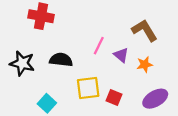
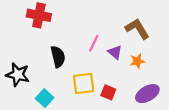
black semicircle: (61, 60) -> (58, 57), turned 70
black star: (22, 63) -> (18, 75), moved

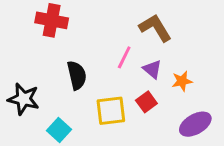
brown L-shape: (137, 29) -> (155, 28), moved
red square: (108, 92) -> (146, 102), moved, turned 32

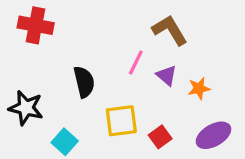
red cross: (52, 20) -> (36, 25), moved
red square: (146, 102) -> (160, 137), moved

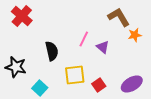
red cross: (36, 25) -> (22, 16), turned 30
brown L-shape: (170, 30) -> (119, 17), moved
orange star: (199, 88) -> (135, 35), moved

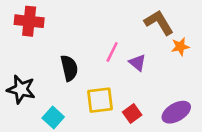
red cross: (22, 16) -> (29, 21), turned -35

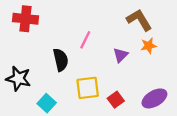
orange star: (180, 47) -> (149, 46), moved
pink line: (112, 52) -> (85, 40), moved
purple triangle: (137, 63) -> (120, 55), turned 35

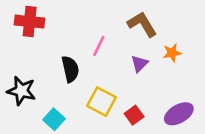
brown L-shape: (139, 20) -> (142, 24), moved
yellow square: (88, 88) -> (101, 102), turned 35

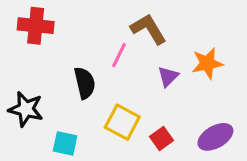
brown L-shape: (142, 24) -> (148, 29), moved
orange star: (172, 53) -> (207, 63), size x1.4
cyan square: (54, 119) -> (65, 143), turned -30

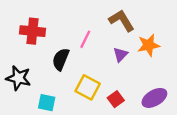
red cross: (36, 26) -> (33, 31), moved
brown L-shape: (148, 29) -> (122, 21), moved
black semicircle: (85, 83) -> (61, 59), turned -145

